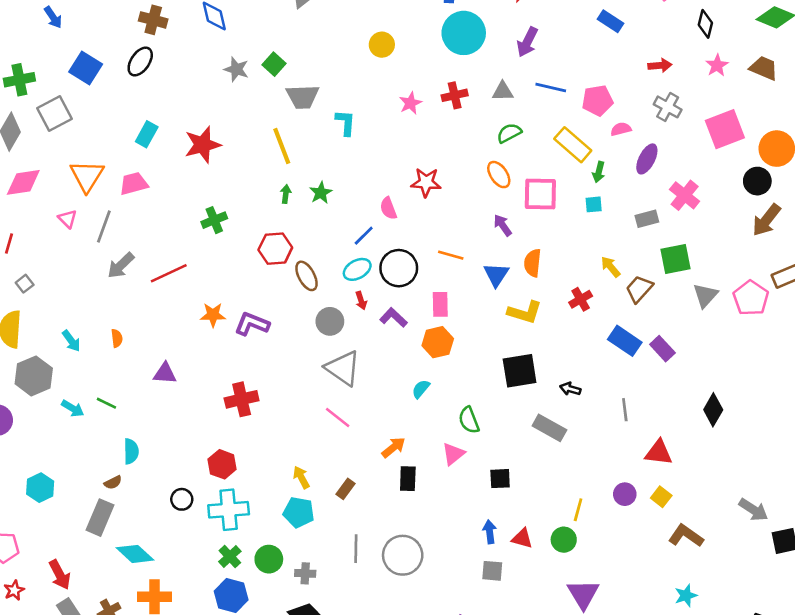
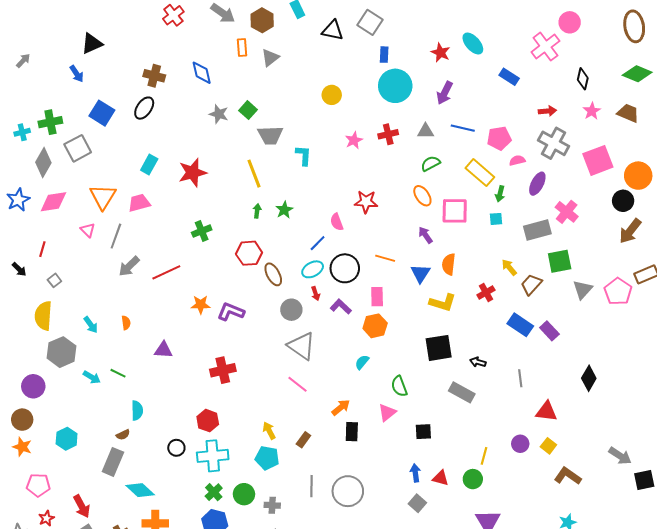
gray cross: (668, 107) -> (553, 143), size x1.4
gray rectangle: (647, 219) -> (537, 230), size x1.5
gray square: (492, 571) -> (417, 503), turned 36

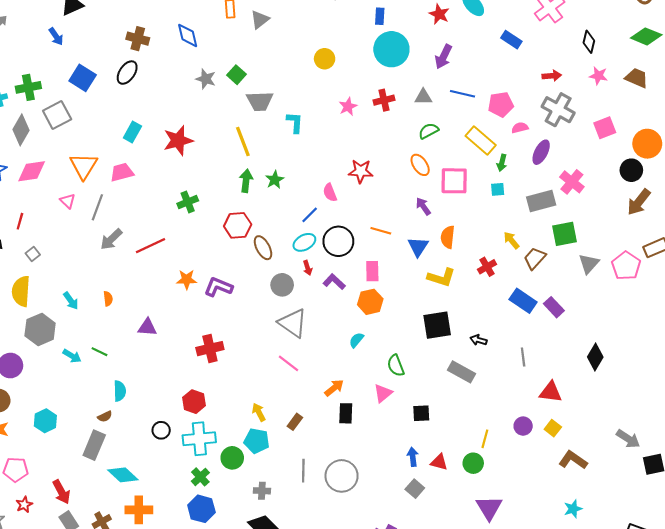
pink star: (592, 111) -> (598, 76), turned -30
pink square: (598, 160) -> (605, 128), size x0.7
green arrow: (257, 211) -> (246, 181), size x1.5
green circle: (244, 494) -> (232, 458), moved

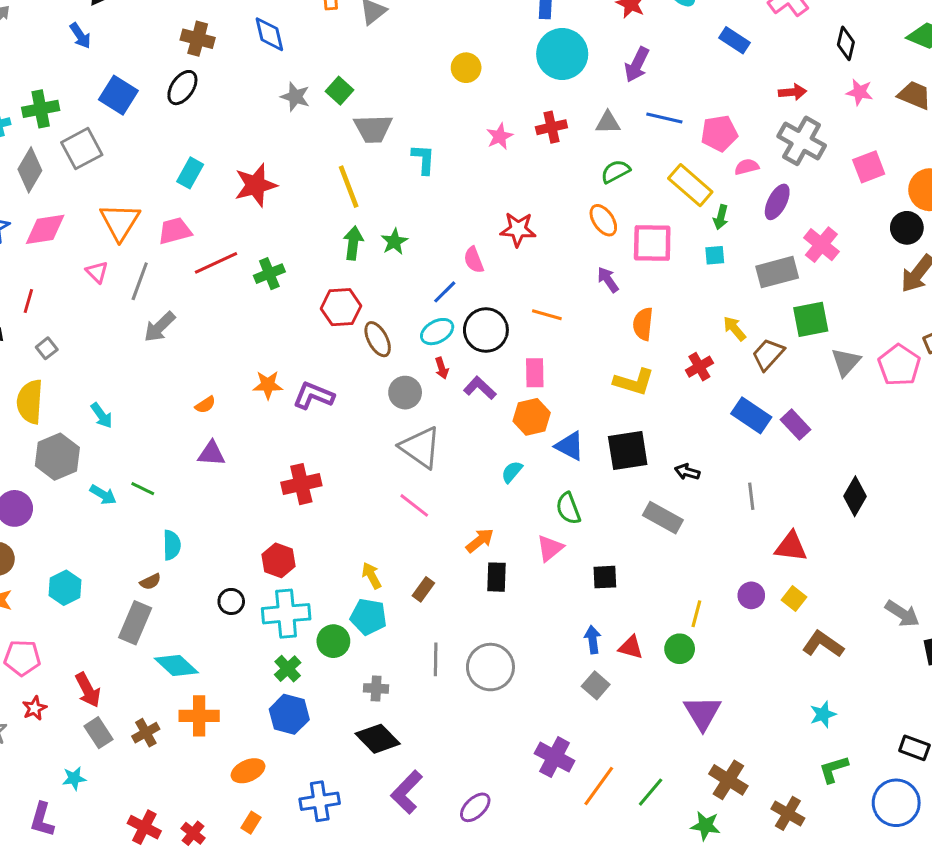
red line: (150, 246) -> (216, 263), moved
blue triangle: (418, 247) -> (570, 446), moved, turned -35
orange semicircle: (108, 299) -> (205, 405), moved, turned 64

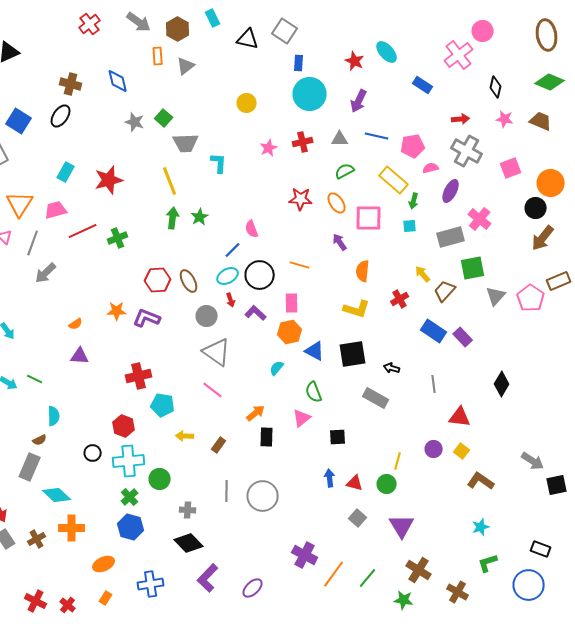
red star: (518, 229) -> (301, 199), moved
red hexagon: (341, 307) -> (158, 280), moved
yellow arrow: (372, 576) -> (185, 436), turned -60
cyan pentagon: (368, 617) -> (163, 405), moved
gray square: (596, 685) -> (358, 518), moved

